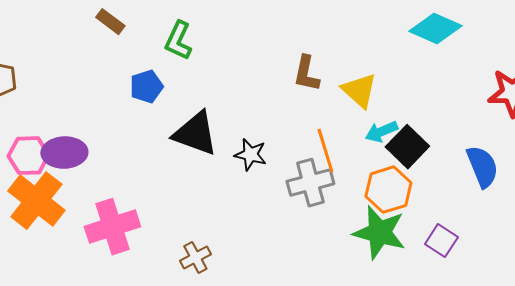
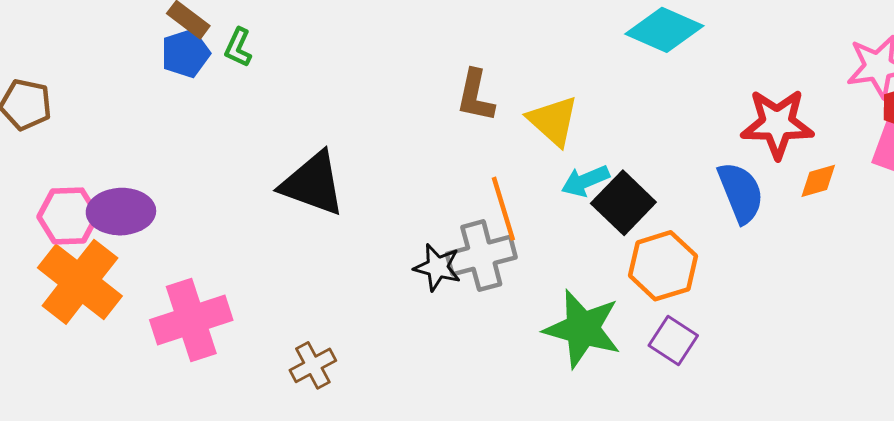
green L-shape: (178, 41) -> (238, 47), moved, size x0.7
blue pentagon: (146, 87) -> (185, 53), moved
black star: (250, 155) -> (437, 267), moved
blue semicircle: (482, 167) -> (741, 193), moved
orange hexagon: (388, 190) -> (663, 266), moved

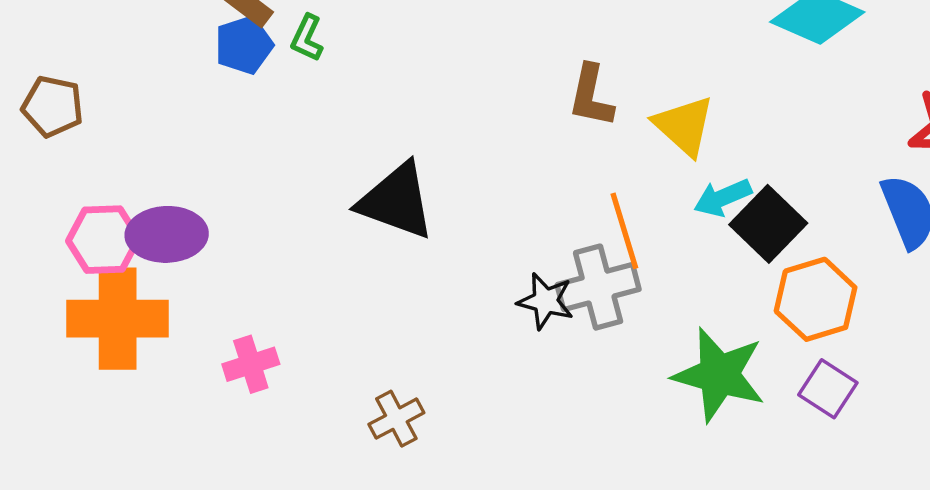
orange cross: (80, 282) -> (118, 319), turned -38
pink cross: (191, 320) -> (251, 364), size x0.6

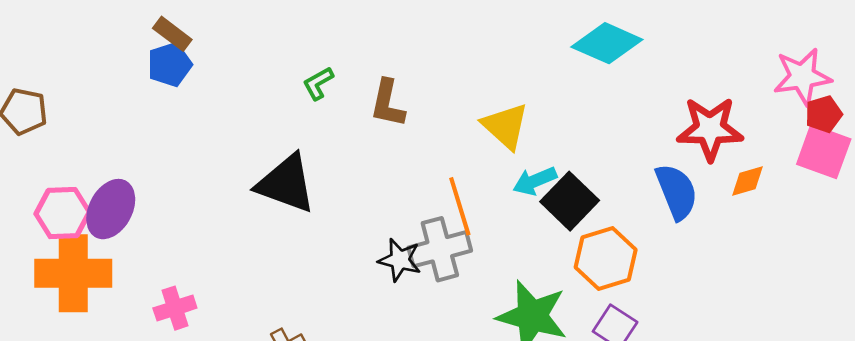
green L-shape: (307, 38) -> (318, 83), moved, turned 36
brown L-shape: (591, 96) -> (388, 103), moved
purple ellipse: (167, 234) -> (111, 209), turned -60

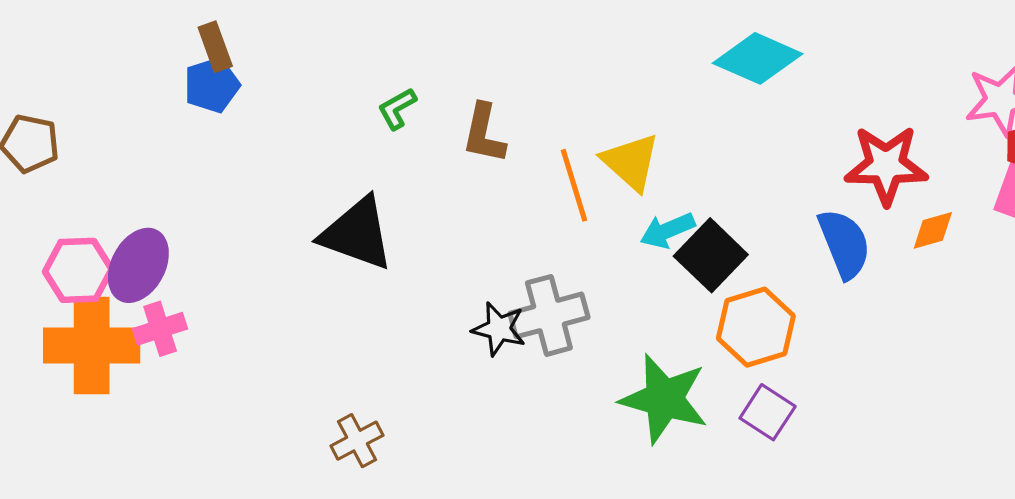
brown rectangle: (172, 34) -> (215, 47), turned 33
orange line: (460, 206) -> (574, 185), moved
pink cross: (175, 308) -> (160, 329), moved

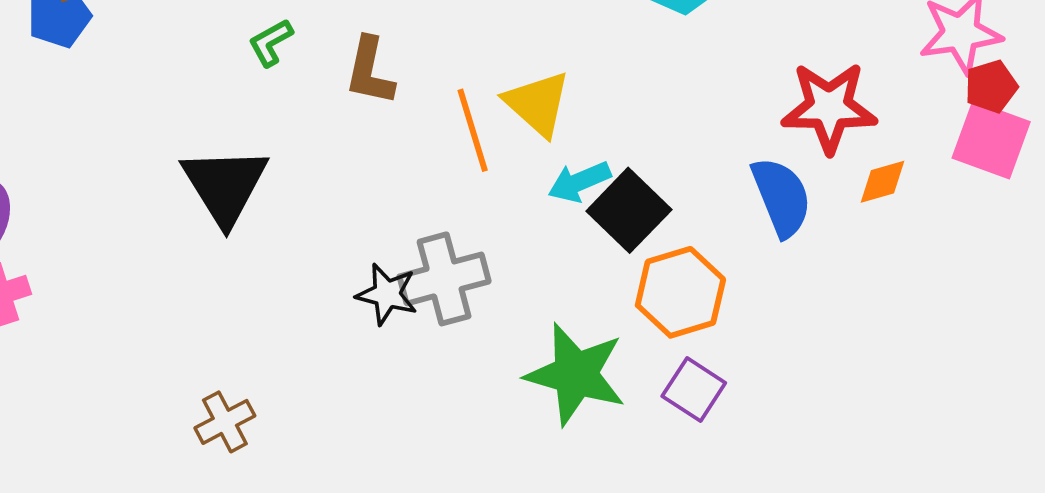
black triangle: (357, 234) -> (225, 186), turned 38

